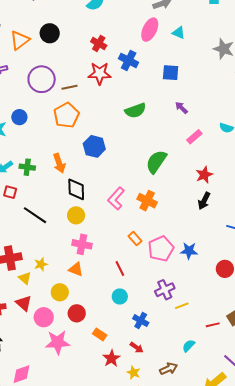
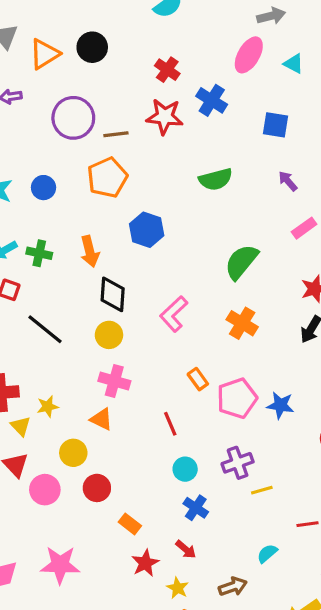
blue circle: (19, 117) -> (44, 188), moved
orange cross: (147, 201) -> (242, 323), moved
cyan circle: (120, 296) -> (185, 469), moved
pink star: (58, 342) -> (60, 565), moved

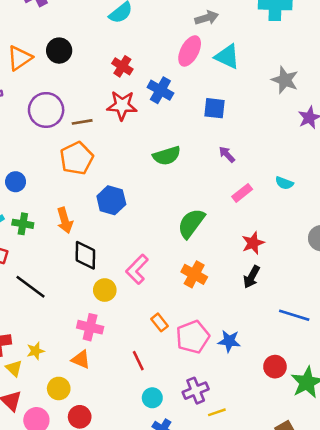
cyan triangle: (294, 64) -> (227, 57), size x1.5
blue circle: (44, 188) -> (16, 182), moved
yellow circle: (109, 335) -> (105, 290), moved

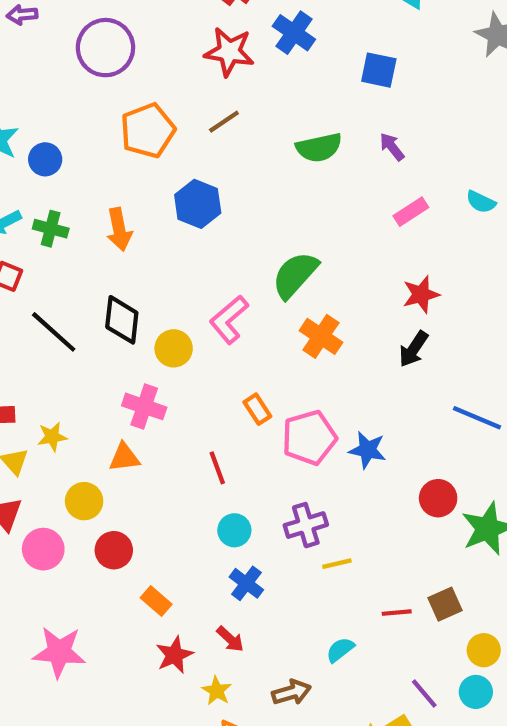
brown line: (82, 122) -> (224, 122), moved, turned -30
green semicircle: (167, 156) -> (319, 148), moved
green semicircle: (191, 223) -> (295, 275), moved
black diamond: (85, 255) -> (122, 320), moved
orange triangle: (81, 359) -> (124, 457), turned -36

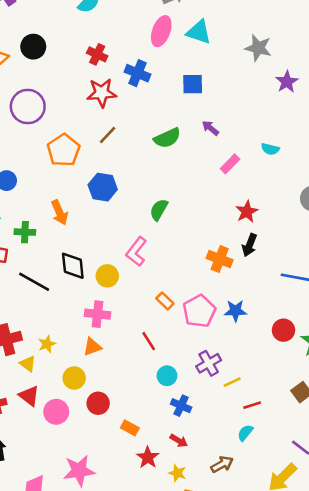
green cross: (51, 229) -> (25, 232), moved
green semicircle: (295, 275) -> (159, 210), moved, size x0.7
orange cross: (321, 336) -> (220, 259), moved
red line: (397, 613) -> (252, 405), moved

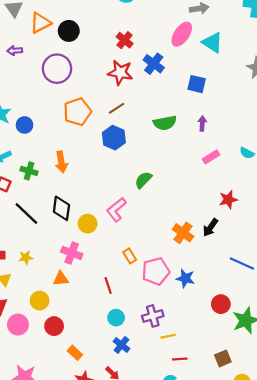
black circle: (33, 47) -> (69, 31), moved
purple arrow: (210, 128) -> (202, 124), turned 40
blue hexagon: (103, 187) -> (114, 138), moved
red star: (247, 212) -> (228, 200), moved
yellow star: (47, 344) -> (26, 257), moved

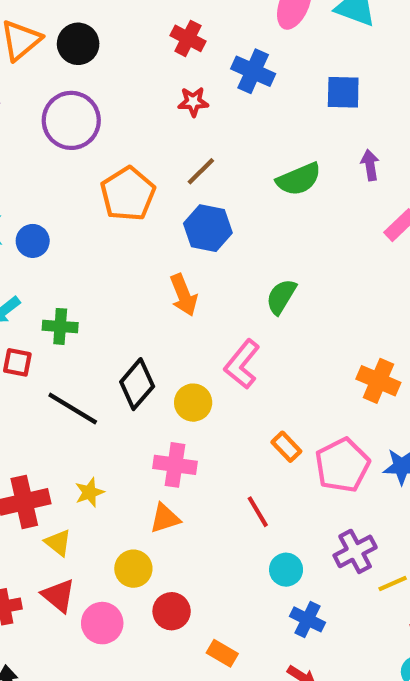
red star: (120, 73) -> (193, 102), size x0.6
orange arrow: (61, 162) -> (184, 295), moved
black diamond: (61, 208) -> (137, 384), turned 45

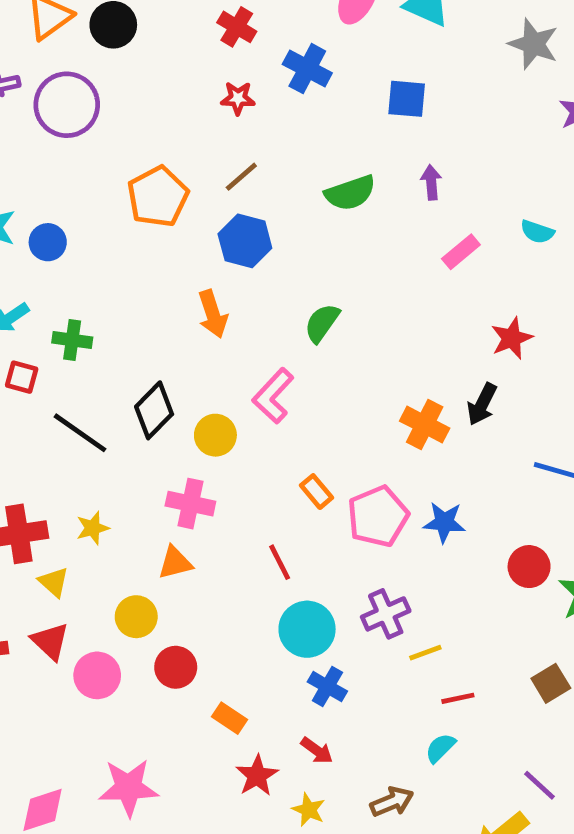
purple circle: (71, 120) -> (67, 105), moved
cyan circle: (286, 570) -> (307, 629), size x1.5

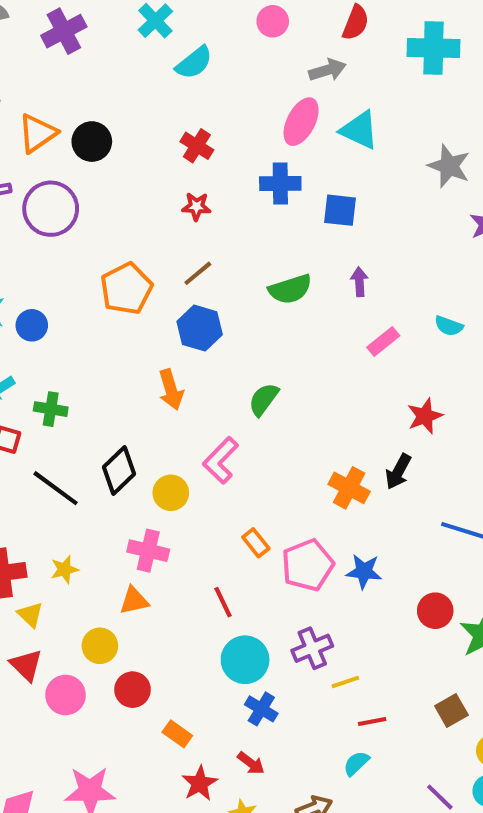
blue cross: (307, 69) -> (280, 184), moved, turned -30

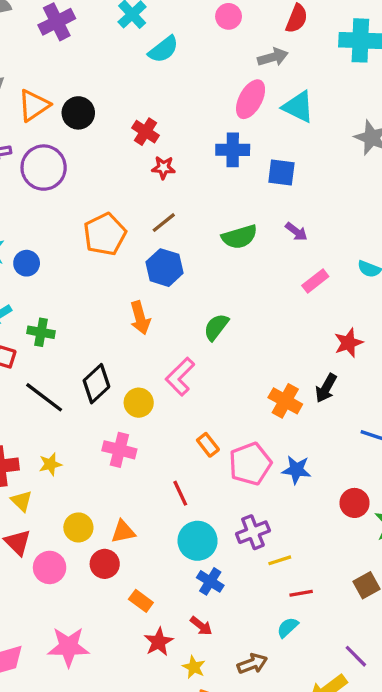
red cross: (197, 146) -> (145, 132), moved
purple arrow: (359, 282) -> (296, 232), turned 130
orange triangle: (134, 601) -> (123, 532), moved

